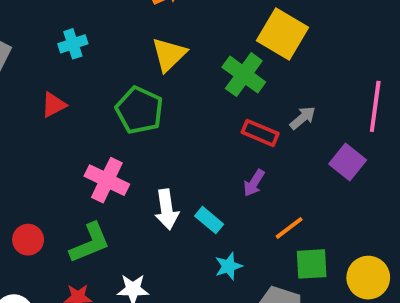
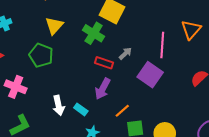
purple square: (348, 162) -> (150, 75), size x1.4
pink cross: (107, 180) -> (16, 87), moved
purple arrow: (254, 183) -> (103, 89), size x1.5

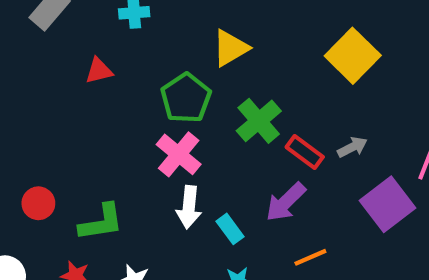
green cross: (94, 33) -> (259, 121), moved
pink cross: (16, 87) -> (179, 154), moved

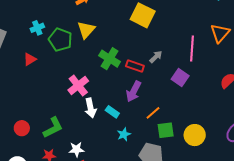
green pentagon: (186, 98) -> (60, 40), moved
pink cross: (179, 154) -> (78, 85), turned 30
purple square: (387, 204) -> (180, 78), size x0.7

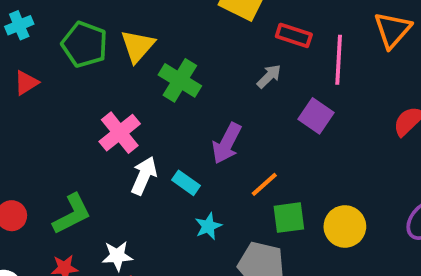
cyan cross: (37, 28) -> (19, 25), moved
yellow triangle: (86, 30) -> (137, 46), moved
red rectangle: (135, 66) -> (294, 35), moved
white arrow: (91, 108) -> (144, 176), turned -144

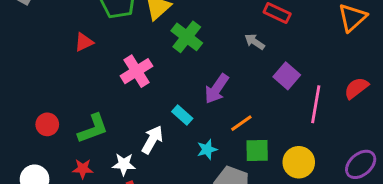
pink line: (339, 60) -> (316, 104), moved
gray arrow: (269, 76) -> (255, 42), turned -108
red triangle: (26, 83) -> (84, 42), moved
white arrow: (144, 176) -> (152, 140), moved
cyan star: (208, 226) -> (207, 149), moved

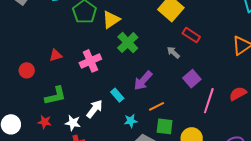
red triangle: (84, 42) -> (56, 55), moved
red circle: (47, 124) -> (27, 70), moved

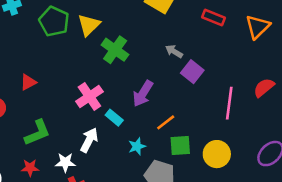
red rectangle: (191, 35) -> (213, 18), moved
pink cross: (90, 61) -> (89, 97), moved
purple square: (192, 79) -> (192, 72), moved

